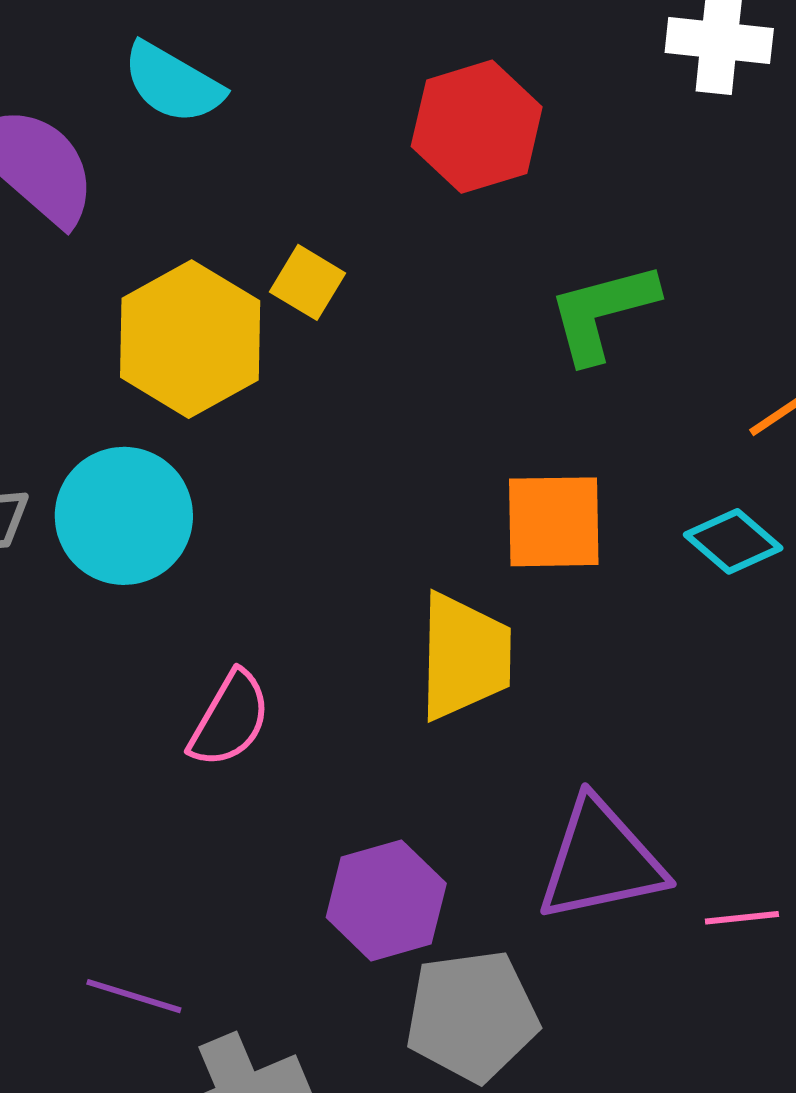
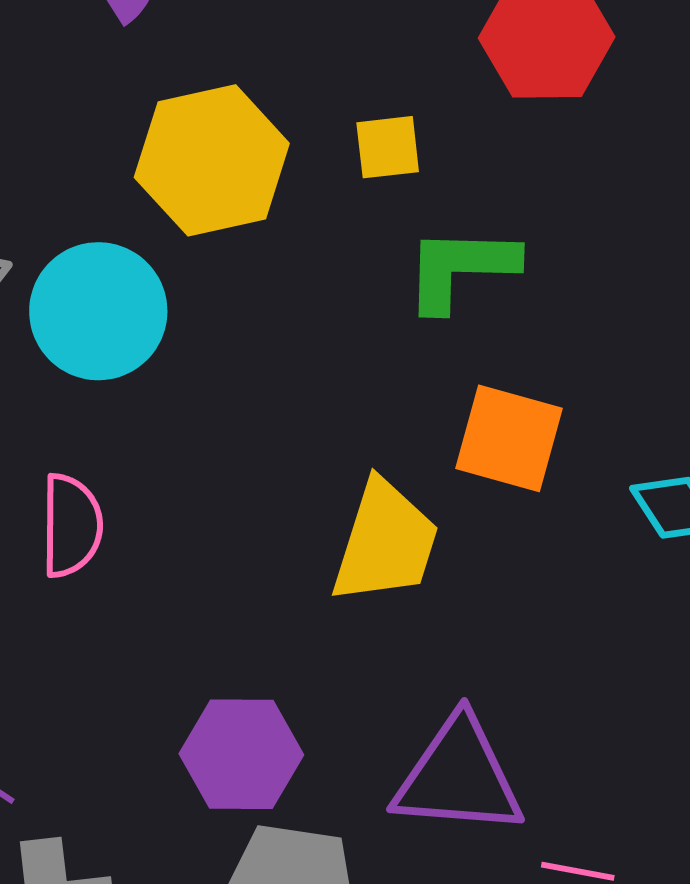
yellow square: (308, 282) -> (388, 147), moved, turned 36
green L-shape: (602, 312) -> (461, 268), moved
pink semicircle: (230, 719) -> (71, 526), moved, turned -46

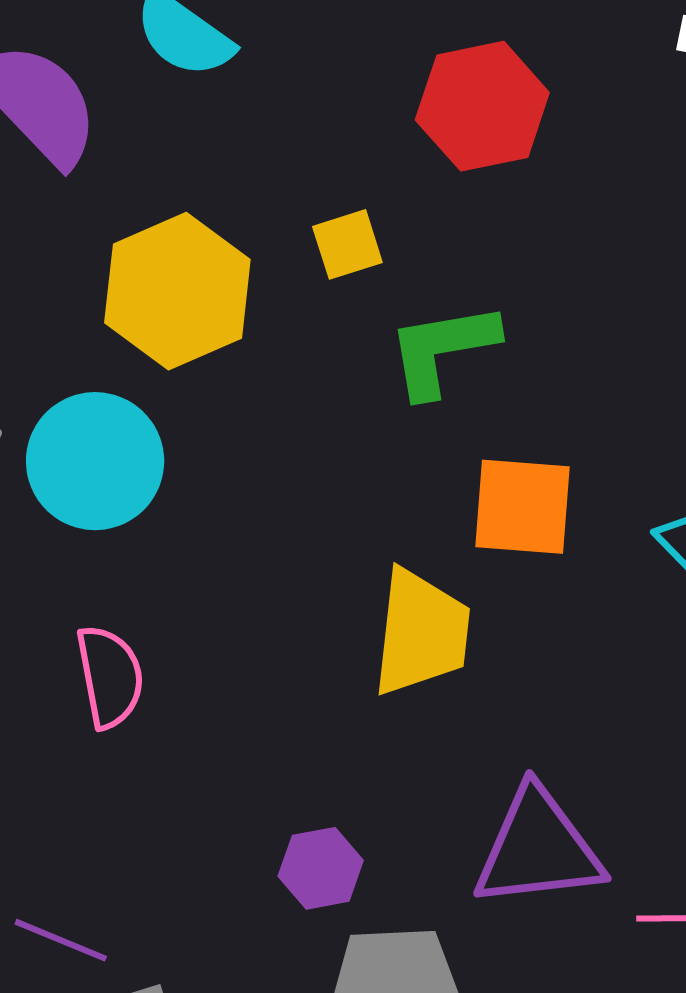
purple hexagon: (241, 754) -> (321, 868), size x0.7

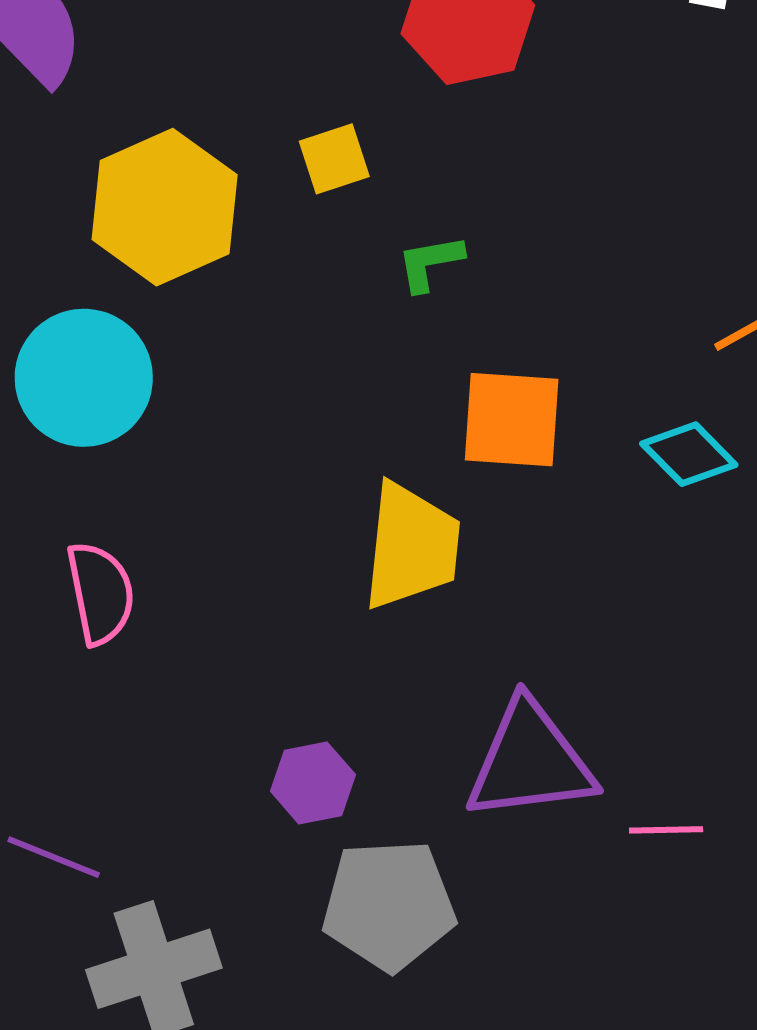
green L-shape: (442, 349) -> (430, 263), size x0.6

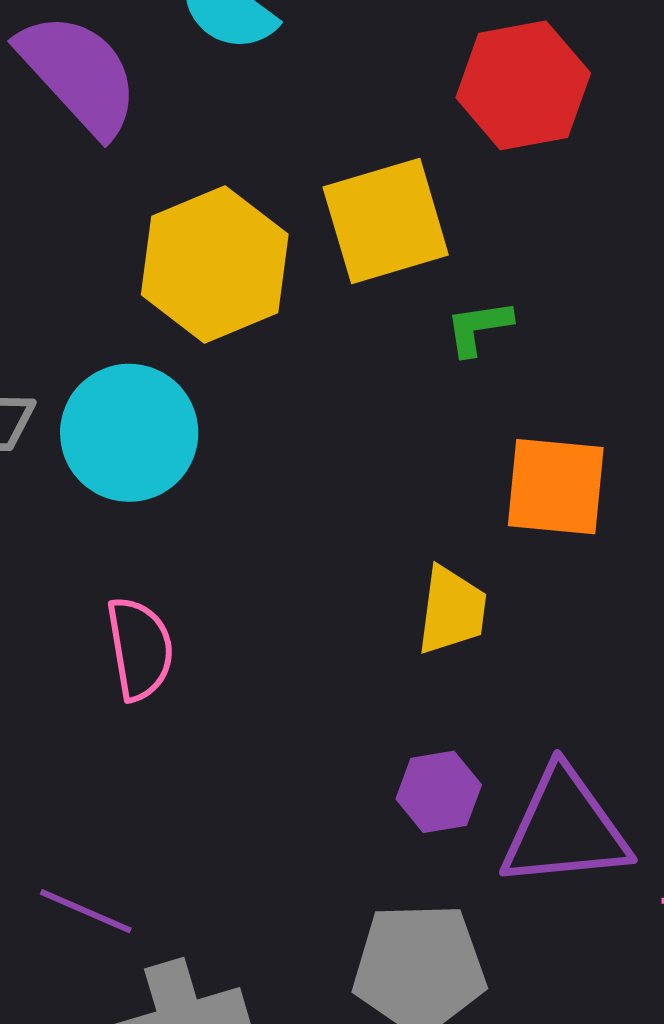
yellow square: (334, 159) -> (386, 221), size x1.8
yellow trapezoid: (411, 546) -> (452, 610), size x0.7
purple hexagon: (313, 783) -> (439, 792), moved

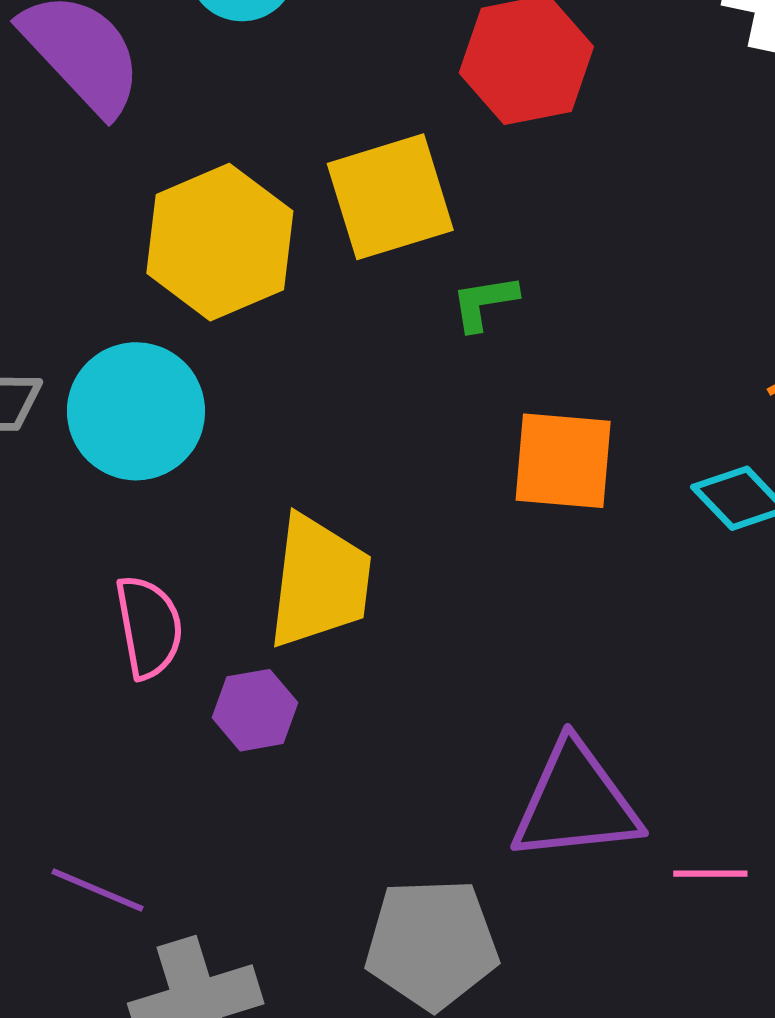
yellow trapezoid: (452, 610) -> (319, 582), moved, size x1.5
purple hexagon: (439, 792) -> (255, 710), moved

